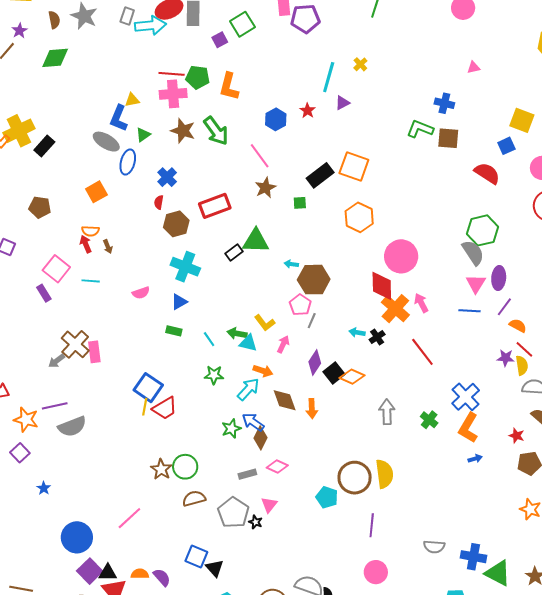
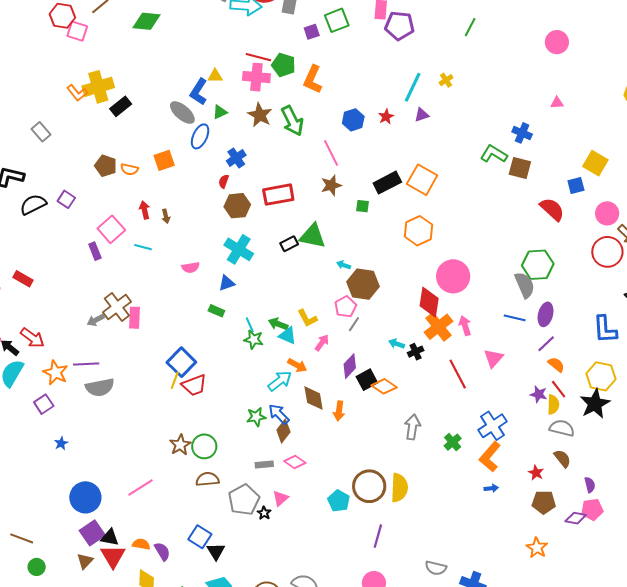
orange semicircle: (90, 231) -> (129, 169), moved
pink triangle: (476, 284) -> (493, 358), moved
blue line: (469, 311) -> (515, 318), moved
green star: (214, 375) -> (254, 340), moved

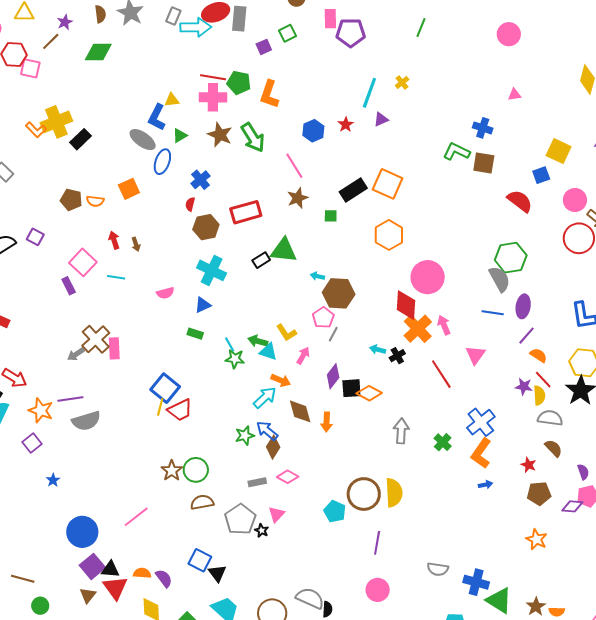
green square: (337, 20) -> (288, 33), size x0.7
black square: (367, 380) -> (351, 388), turned 30

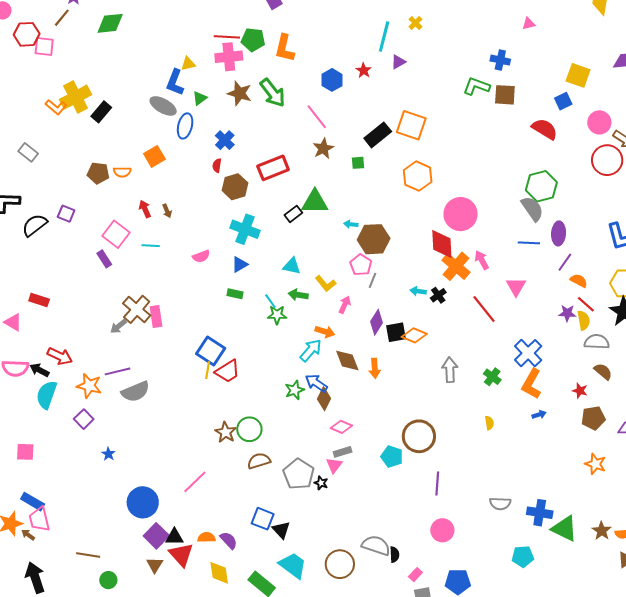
cyan triangle: (268, 352) -> (292, 266), moved
gray rectangle: (257, 482) -> (343, 452), moved
yellow semicircle: (394, 493) -> (489, 423), moved, size x0.5

